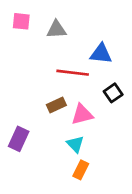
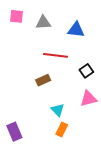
blue triangle: (101, 54) -> (76, 30), moved
pink triangle: (82, 115) -> (88, 99), moved
purple rectangle: (19, 139) -> (14, 132), moved, turned -48

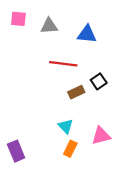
brown rectangle: (43, 80) -> (76, 92), moved
pink triangle: (88, 99) -> (101, 136), moved

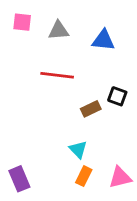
red line: (63, 64) -> (57, 75), moved
black square: (99, 81) -> (117, 96), turned -35
pink triangle: (101, 136) -> (120, 177), moved

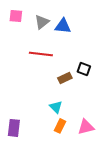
gray triangle: (59, 30) -> (42, 22), turned -35
blue triangle: (103, 40) -> (63, 26), moved
purple rectangle: (19, 179) -> (14, 128), turned 30

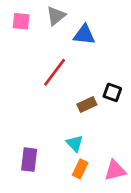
gray triangle: (42, 22) -> (56, 16), moved
red line: (41, 54) -> (55, 72), turned -60
purple rectangle: (14, 128) -> (29, 160), moved

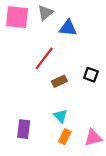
pink square: (21, 21) -> (17, 17), size x1.6
brown rectangle: (87, 105) -> (59, 81), moved

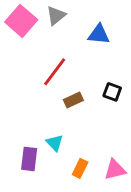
pink square: (17, 17) -> (21, 21), turned 35
blue triangle: (68, 28) -> (99, 34), moved
cyan triangle: (60, 116) -> (55, 143), moved

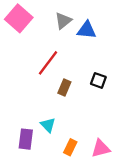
gray triangle: (56, 16) -> (63, 21), moved
brown rectangle: (73, 100) -> (64, 87), turned -42

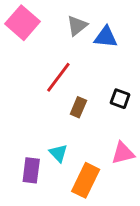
orange rectangle: (70, 147) -> (86, 180), size x1.6
pink triangle: (101, 148) -> (123, 153), moved

